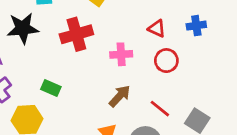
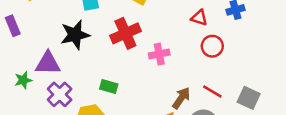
pink cross: (121, 54) -> (159, 54), moved
brown arrow: (120, 96) -> (181, 98), moved

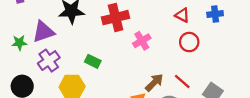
pink cross: (159, 54) -> (142, 41), turned -30
purple triangle: (48, 63) -> (43, 32), turned -30

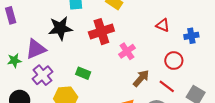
blue cross: (215, 14) -> (191, 36), moved
red circle: (189, 42) -> (174, 61), moved
brown arrow: (154, 82) -> (141, 78), moved

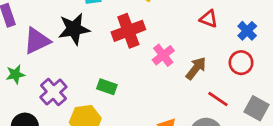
blue cross: (191, 36) -> (247, 31), turned -32
purple triangle: (36, 49) -> (37, 41), moved
red circle: (174, 61) -> (241, 63), moved
brown arrow: (141, 78) -> (196, 68), moved

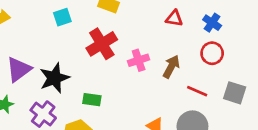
black star: (74, 29) -> (54, 78), moved
pink cross: (163, 55) -> (139, 60), turned 30

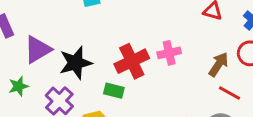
red cross: (102, 44) -> (132, 61), moved
brown arrow: (171, 67) -> (219, 64), moved

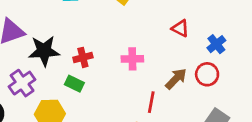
red cross: (132, 61) -> (83, 57), moved, size x0.6
red line: (230, 93) -> (151, 102), moved, turned 60

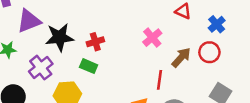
pink cross: (132, 59) -> (152, 38), moved, turned -36

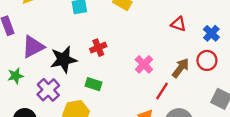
pink cross: (152, 38) -> (144, 64), moved
red cross: (95, 42) -> (98, 48), moved
red line: (160, 80) -> (162, 91), turned 30

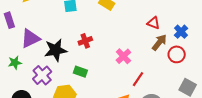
brown arrow: (181, 68) -> (159, 42), moved

